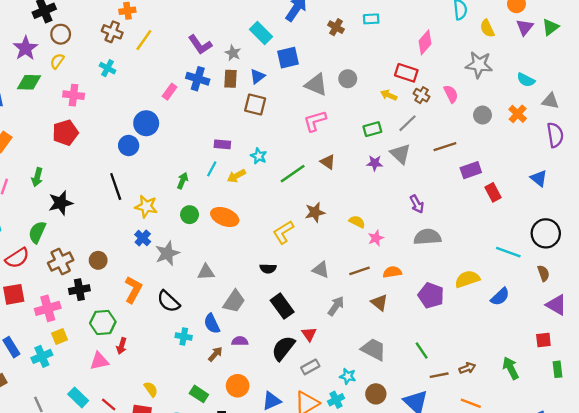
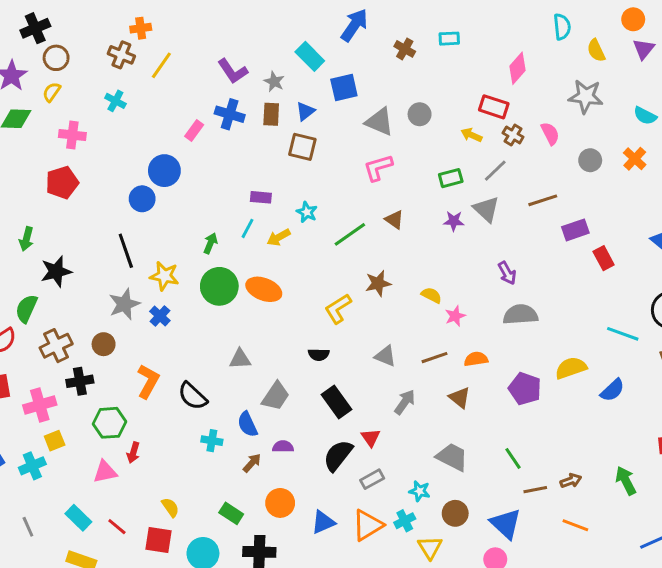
green circle: (190, 215) -> (219, 286), size x1.6
gray star: (167, 253) -> (124, 304), moved

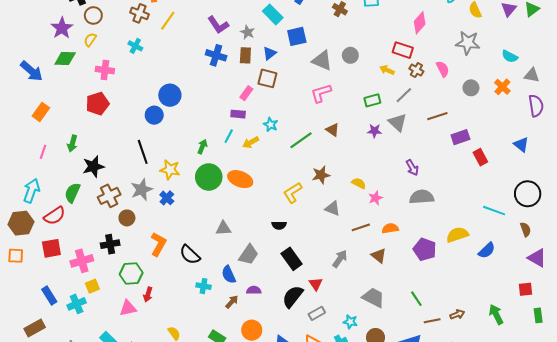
pink rectangle: (194, 131) -> (246, 93), moved
brown cross: (56, 346) -> (109, 196), moved
gray triangle: (385, 356) -> (332, 208), moved

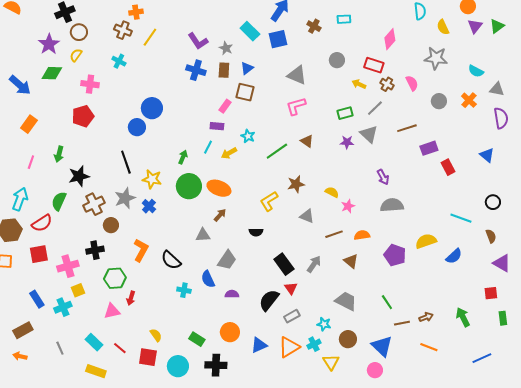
blue square: (297, 36) -> (278, 39), moved
gray circle: (350, 55) -> (337, 60), moved
black circle: (528, 194) -> (493, 202), size x0.6
black rectangle: (292, 259) -> (284, 264), moved
brown arrow: (232, 302) -> (220, 215), moved

